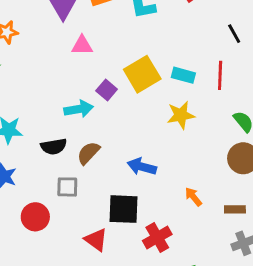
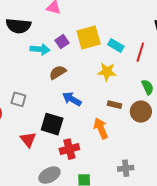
black semicircle: (54, 147) -> (18, 26), moved, size x1.4
brown semicircle: (88, 153) -> (58, 72), moved
orange arrow: (193, 197) -> (101, 128), size x1.5
brown rectangle: (235, 209) -> (114, 105), moved

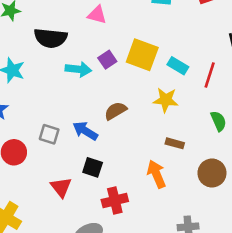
yellow square: (89, 37) -> (142, 55), turned 35
brown semicircle: (58, 72) -> (115, 111), moved
blue arrow: (72, 99) -> (85, 131), moved
brown circle: (141, 112) -> (212, 173), moved
black square: (52, 124) -> (93, 167), size x0.7

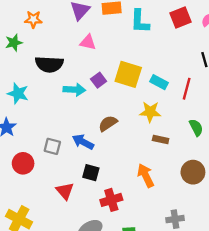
brown rectangle: (175, 143) -> (161, 140), moved

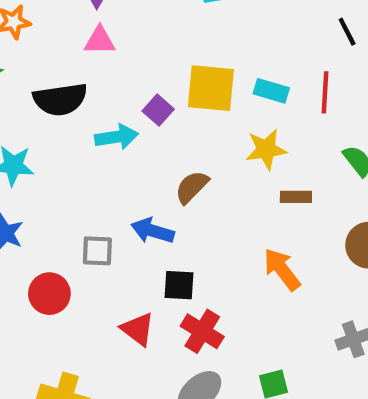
pink triangle: (88, 42) -> (100, 41), moved
red cross: (111, 200) -> (202, 331), moved, turned -30

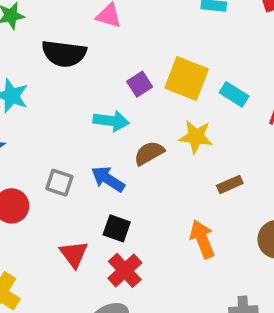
cyan arrow: (117, 137) -> (111, 121), moved
yellow star: (266, 149) -> (196, 137), moved
brown rectangle: (296, 197) -> (230, 184), turned -40

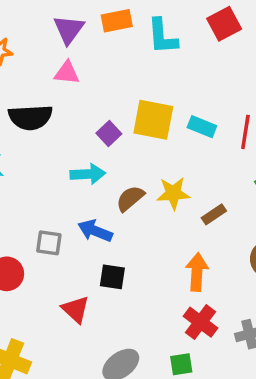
yellow star: (196, 137) -> (173, 193), moved
orange arrow: (202, 239) -> (197, 272), turned 36
red cross: (125, 270) -> (200, 322), moved

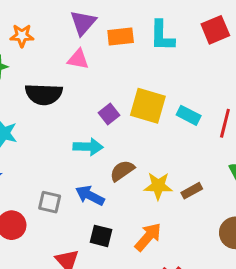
orange rectangle: (117, 21) -> (121, 36), moved
yellow star: (173, 193) -> (158, 186), moved
orange arrow: (197, 272) -> (148, 237), moved, turned 32

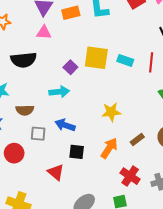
brown semicircle: (122, 171) -> (25, 110), moved, turned -138
brown rectangle: (192, 191) -> (137, 140), moved

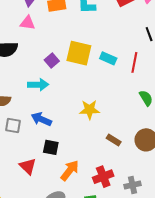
brown rectangle: (137, 140) -> (114, 140), turned 64
orange arrow: (109, 148) -> (70, 170), moved
red cross: (130, 176) -> (103, 177), turned 30

